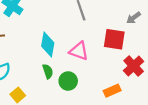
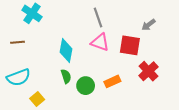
pink triangle: (79, 51) -> (100, 42), moved
orange rectangle: (112, 91) -> (112, 81), moved

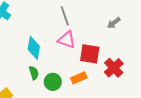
red square: (130, 45) -> (90, 54), moved

